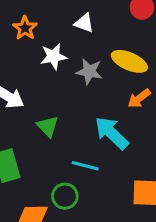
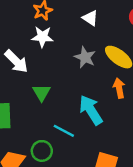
white star: (53, 56) -> (42, 37), moved
orange arrow: (139, 98) -> (119, 88), turned 102

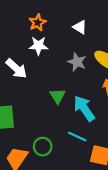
green triangle: (42, 93) -> (58, 96), moved
cyan line: (64, 131) -> (77, 136), moved

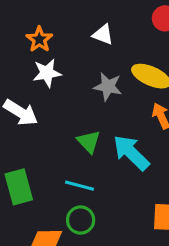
cyan line: (77, 136) -> (79, 186), moved

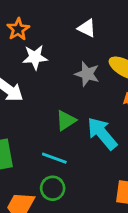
orange star: (39, 39) -> (18, 29), moved
green triangle: (89, 142) -> (66, 121), turned 35

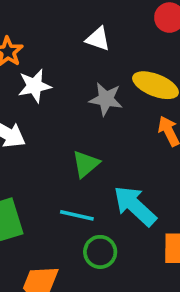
cyan arrow: (102, 133) -> (135, 206), moved
green circle: (53, 188) -> (100, 252), moved

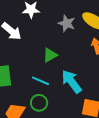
green circle: (100, 252) -> (39, 103), moved

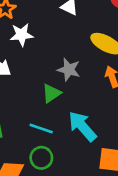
gray star: (67, 23) -> (69, 70), moved

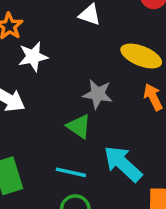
green triangle: (51, 93) -> (79, 126), turned -45

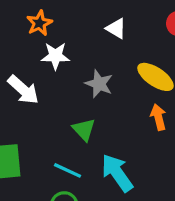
gray star: (98, 94) -> (99, 84), moved

